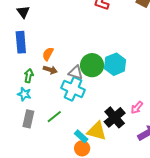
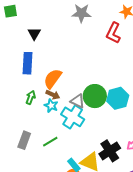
orange semicircle: (48, 54) -> (53, 79), size x1.5
cyan star: (24, 94) -> (51, 106), moved

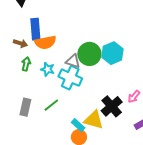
blue rectangle: (28, 63) -> (35, 29), moved
orange semicircle: (53, 79) -> (45, 42), turned -130
brown arrow: (53, 95) -> (20, 43), moved

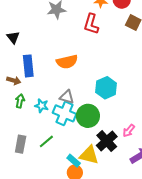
orange semicircle: (45, 42) -> (67, 62), moved
green circle: (89, 54) -> (88, 116), moved

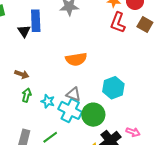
red L-shape: (91, 24) -> (118, 23), moved
blue rectangle: (28, 66) -> (36, 21), moved
pink arrow: (129, 131) -> (133, 132), turned -112

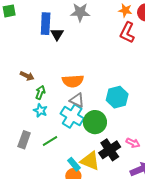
black triangle: (24, 31) -> (57, 34), moved
orange semicircle: (76, 59) -> (73, 81), moved
green arrow: (27, 95) -> (40, 92), moved
cyan star: (48, 101) -> (40, 111), moved

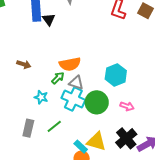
green arrow: (40, 92) -> (58, 78), moved, turned 32
pink arrow: (133, 143) -> (127, 106), moved
black cross: (110, 150) -> (126, 138), moved

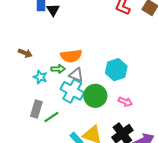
green arrow: (58, 78) -> (58, 69), turned 40
cyan star: (41, 97) -> (40, 77), moved
gray rectangle: (28, 128) -> (36, 109), moved

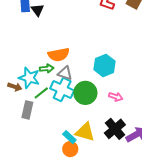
brown arrow: (25, 53) -> (15, 87), moved
cyan star: (40, 77) -> (29, 78), size x1.5
green line: (51, 117) -> (41, 93), moved

